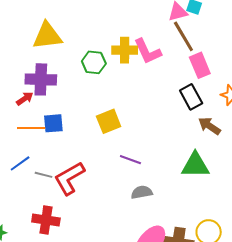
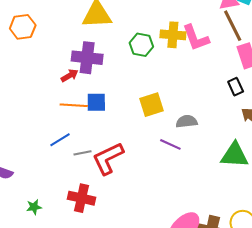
black rectangle: (191, 97) -> (236, 87), size x0.7
gray line: (43, 175) -> (83, 153), turned -30
gray semicircle: (142, 192) -> (187, 121), moved

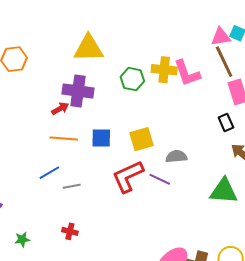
blue square: (96, 102) -> (101, 138), moved
red L-shape: (108, 158) -> (128, 176), moved
red cross: (82, 198) -> (70, 231), size x0.6

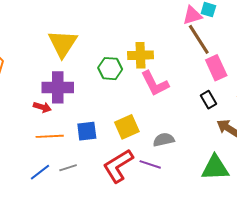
yellow triangle: (89, 48) -> (63, 44), turned -48
pink L-shape: (187, 73) -> (155, 84), moved
red arrow: (60, 109) -> (42, 107), turned 54
gray line: (72, 186) -> (68, 168), moved

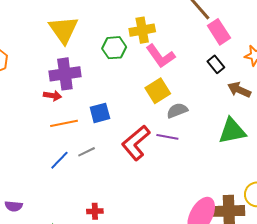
yellow square: (127, 127) -> (158, 91), moved

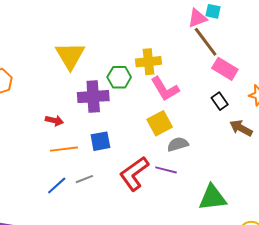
pink rectangle: (219, 32) -> (225, 69), turned -30
purple cross: (65, 74) -> (93, 97), moved
green triangle: (232, 131) -> (212, 198), moved

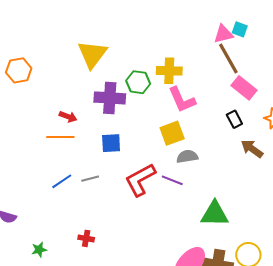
orange line: (64, 149) -> (60, 137), moved

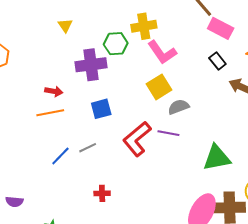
yellow triangle: (92, 54) -> (65, 25), size x0.5
red cross: (86, 238) -> (102, 193), moved

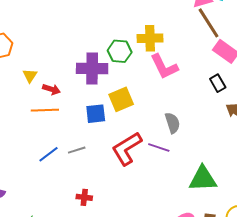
yellow triangle: (65, 25) -> (30, 76), moved
yellow square: (159, 87) -> (121, 99), moved
gray semicircle: (178, 107) -> (172, 123), turned 85

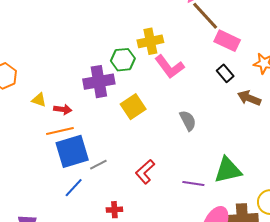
yellow triangle: (30, 76) -> (39, 100), turned -35
blue square: (96, 114) -> (72, 151), moved, size x1.6
purple line: (159, 148) -> (193, 183), moved
red L-shape: (127, 149) -> (145, 172), moved, size x0.7
blue line: (49, 154) -> (74, 188), moved

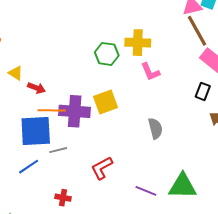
pink L-shape: (169, 67) -> (150, 72), size x0.7
black rectangle: (225, 73) -> (203, 91), turned 48
purple cross: (99, 82) -> (75, 111), moved
orange line: (60, 131) -> (52, 110), moved

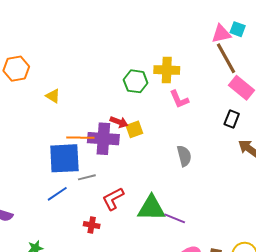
yellow triangle: (16, 73) -> (53, 96), moved
red arrow: (36, 88) -> (119, 122), moved
yellow square: (105, 102) -> (134, 129), size x0.7
red L-shape: (102, 168) -> (113, 199), moved
green triangle: (182, 186) -> (151, 208), moved

